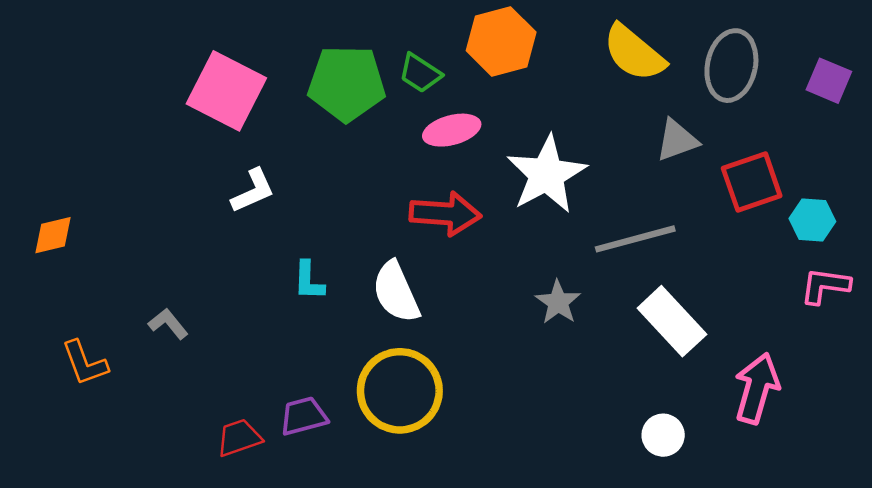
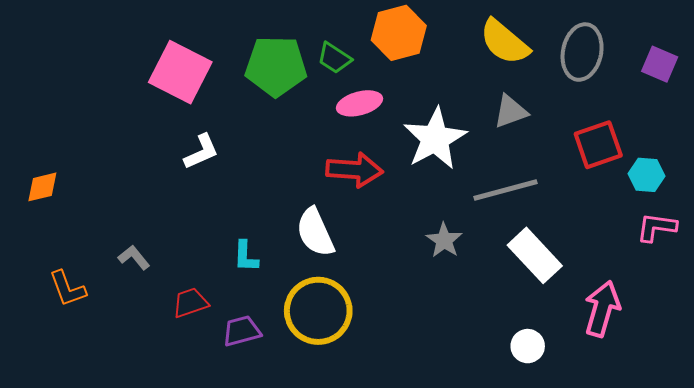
gray triangle: (677, 140) -> (511, 111), moved
cyan L-shape: (309, 281) -> (246, 256), moved
red trapezoid: (239, 438) -> (190, 303), moved

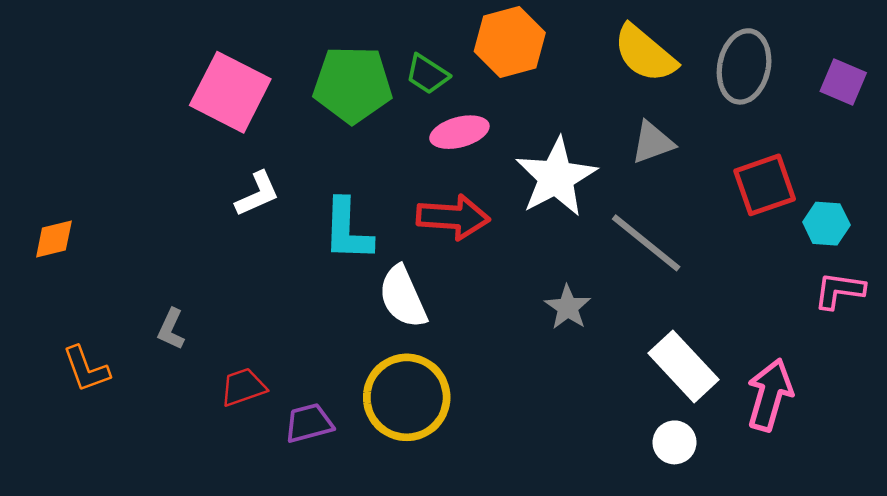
gray line: (506, 190) -> (646, 243), turned 54
white rectangle: (535, 255) -> (684, 366), moved
cyan L-shape: (246, 256) -> (347, 230), moved, size x1.6
gray L-shape: (134, 257) -> (171, 329), turned -116

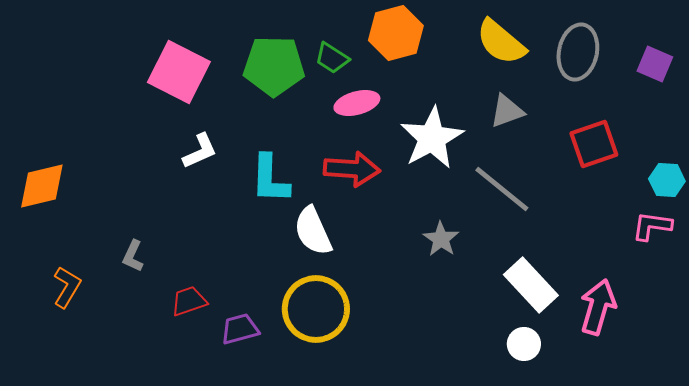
cyan hexagon: (826, 224) -> (667, 180), moved
orange diamond: (54, 239) -> (42, 186), size x1.5
orange L-shape: (86, 369) -> (67, 287), turned -129

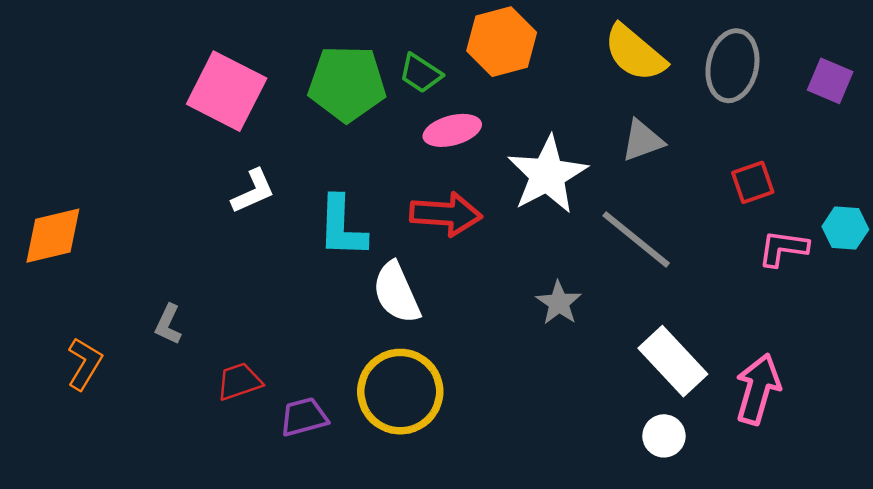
red square: (594, 144) -> (753, 182), size x0.7
pink L-shape: (652, 226) -> (783, 248), moved

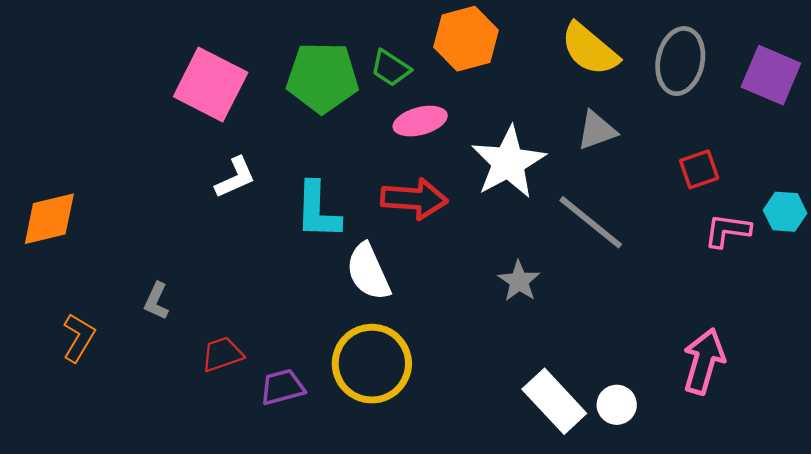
purple square: (830, 81) -> (771, 75), size x1.4
white rectangle: (673, 361) -> (554, 401), moved

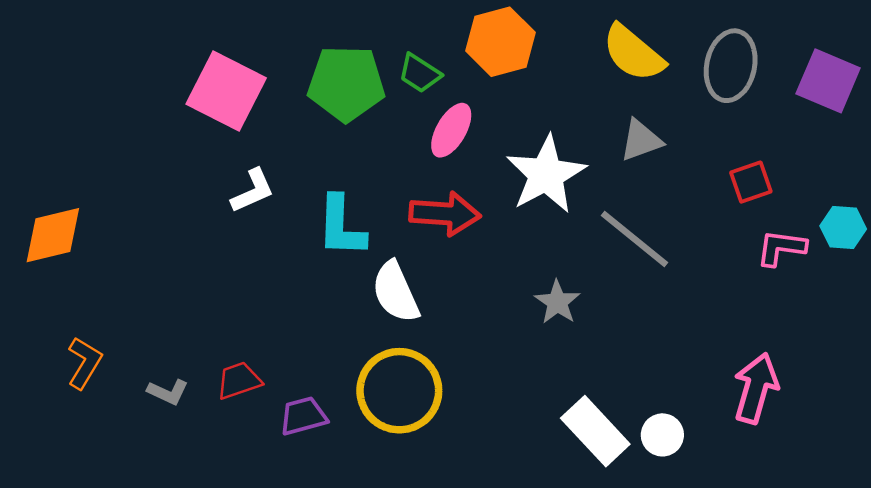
pink ellipse: (420, 121) -> (451, 130), turned -45
gray L-shape: (156, 301) -> (168, 392), moved, turned -90

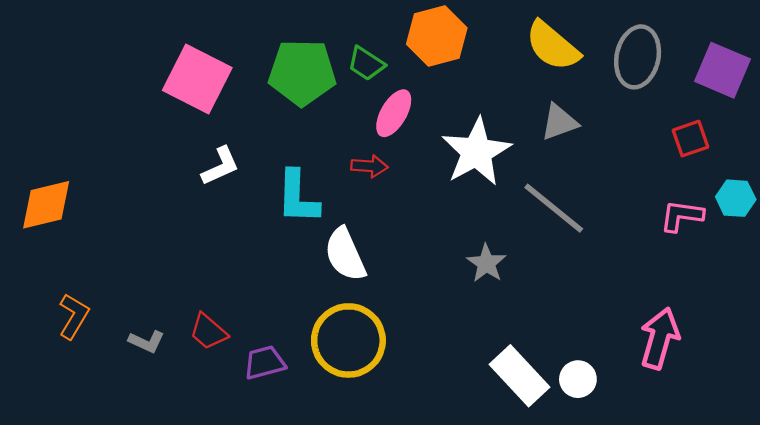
red square: (751, 182) -> (690, 139), moved
red arrow: (445, 214) -> (369, 166), moved, size x0.6
red trapezoid: (239, 381) -> (208, 332), turned -120

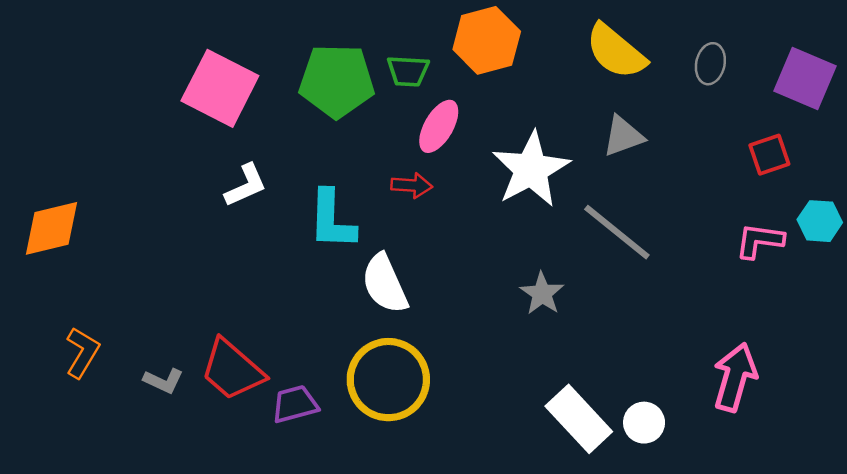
gray ellipse: (638, 57) -> (710, 64), size x0.6
green trapezoid: (366, 64) -> (408, 71), turned -30
red trapezoid: (208, 332) -> (232, 370), size x1.5

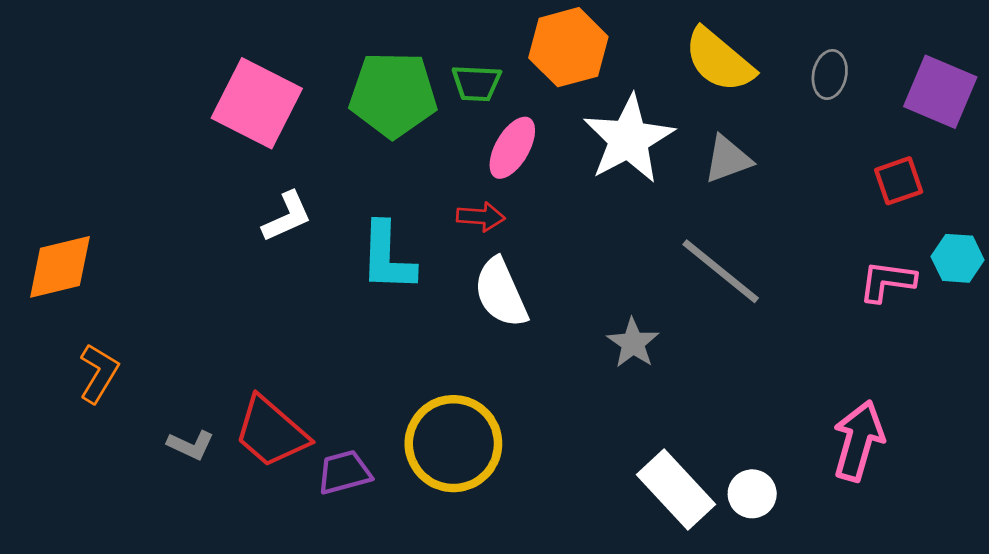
white star: (531, 169) -> (629, 139), moved
white semicircle: (385, 284) -> (501, 293), moved
orange L-shape: (82, 353) -> (99, 373), moved

